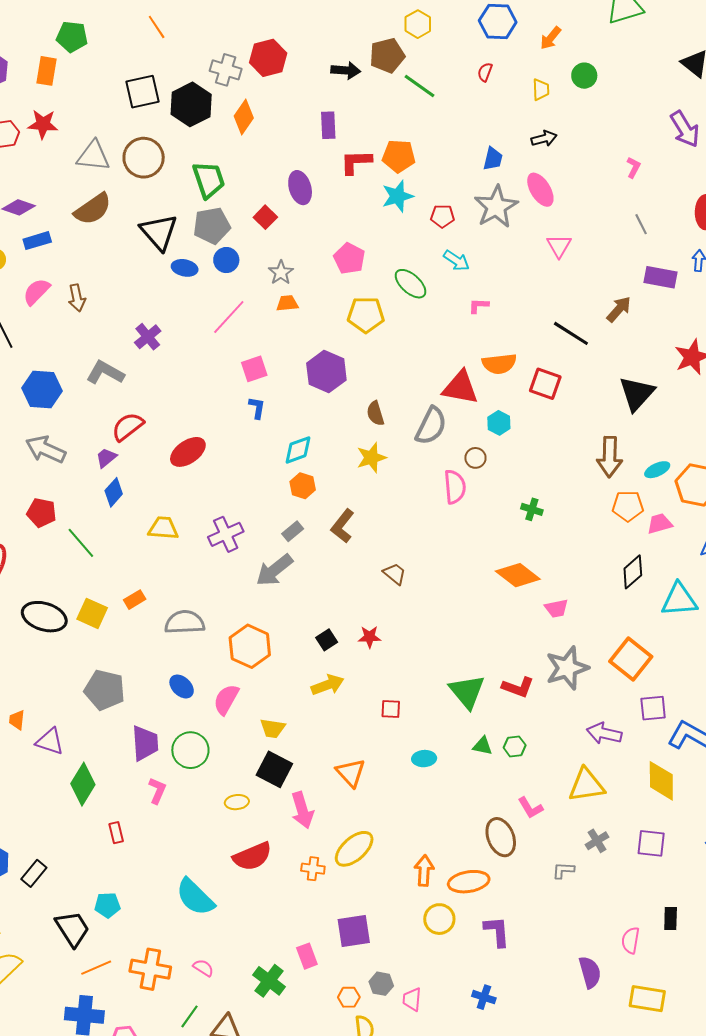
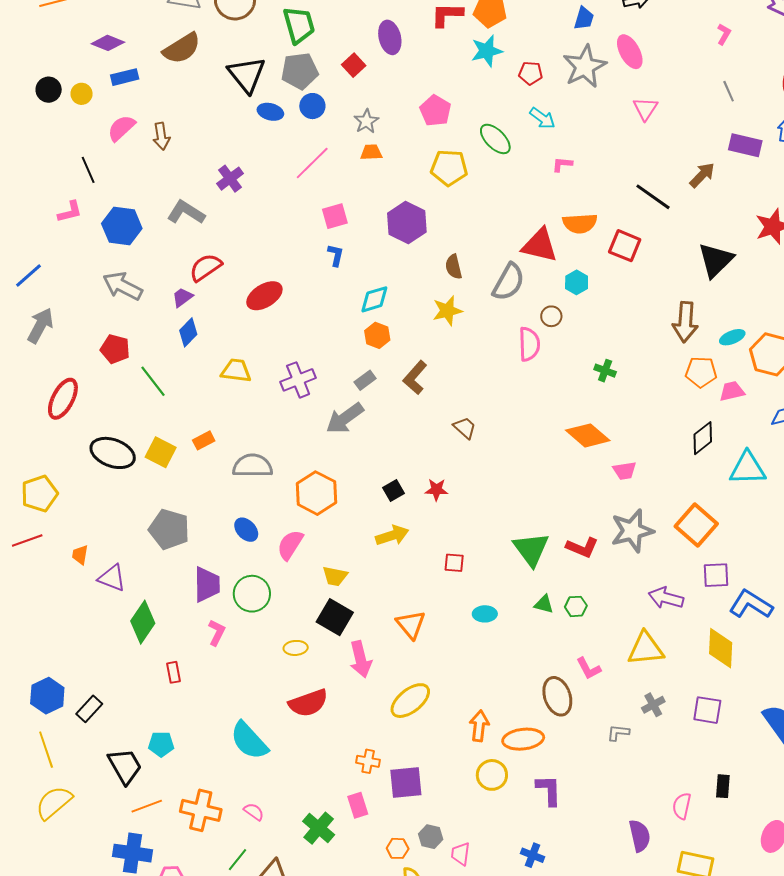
orange cross: (313, 869) -> (368, 761), moved

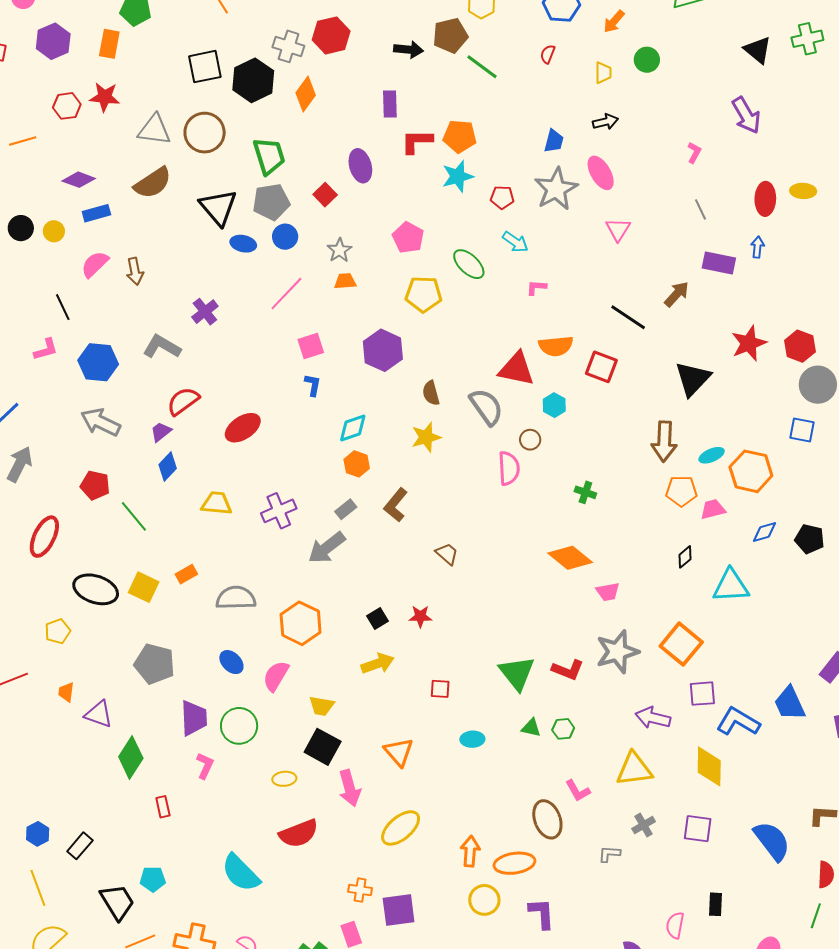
gray semicircle: (509, 282) -> (486, 407), turned -63
black diamond: (703, 438) -> (685, 557), size x0.7
yellow pentagon: (39, 494) -> (58, 631), moved, size x0.7
blue hexagon: (47, 696) -> (38, 834), size x0.7

